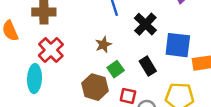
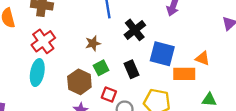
cyan ellipse: (35, 79) -> (37, 73), moved

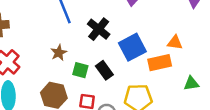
blue square: (162, 54) -> (132, 47), turned -30
green square: (101, 68) -> (80, 70), moved, turned -35

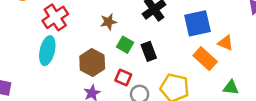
blue square: (132, 47) -> (197, 23), moved
orange rectangle: (160, 63) -> (205, 59), turned 40

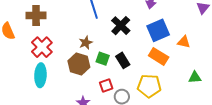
orange rectangle: (205, 59) -> (159, 56), moved
brown hexagon: (92, 62) -> (79, 64), moved
red square: (123, 77) -> (106, 85), turned -32

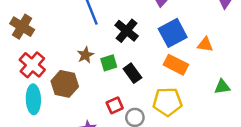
brown cross: (36, 15) -> (22, 27), turned 36
green square: (103, 59) -> (109, 63), moved, turned -32
brown hexagon: (79, 64) -> (65, 84), moved

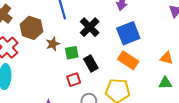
orange triangle: (205, 45) -> (167, 58), moved
brown hexagon: (65, 84) -> (31, 28), moved
red square: (115, 105) -> (74, 80), moved

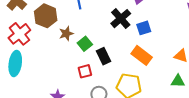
black cross: (90, 27) -> (121, 19), moved
blue square: (128, 33) -> (144, 28), size x0.6
green square: (72, 53) -> (85, 44), turned -32

